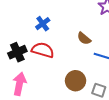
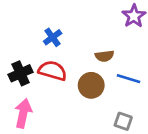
brown semicircle: (84, 38) -> (105, 56), turned -48
brown circle: (76, 81) -> (91, 85), moved

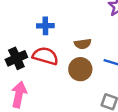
blue cross: (53, 37) -> (45, 26), turned 35
brown semicircle: (105, 56) -> (83, 44), moved

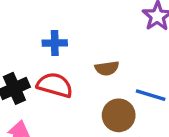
brown circle: (80, 69) -> (119, 115), moved

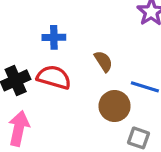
brown semicircle: (107, 68) -> (103, 61), turned -115

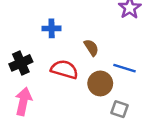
red semicircle: (54, 77) -> (64, 69), moved

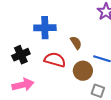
blue cross: (52, 28) -> (45, 28), size x1.5
pink arrow: (23, 101) -> (23, 85), turned 65

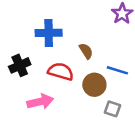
pink arrow: (23, 85) -> (40, 102), moved

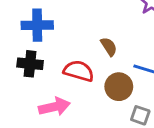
blue cross: (49, 33) -> (37, 25), moved
black cross: (20, 65) -> (30, 64), turned 30

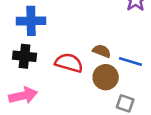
brown semicircle: (109, 47) -> (102, 51), moved, turned -36
pink arrow: (54, 107) -> (23, 95), moved

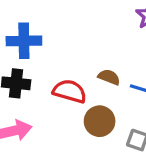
brown circle: (106, 77) -> (100, 121), moved

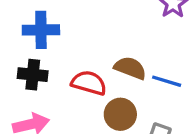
brown semicircle: (109, 77) -> (130, 68), size x1.4

